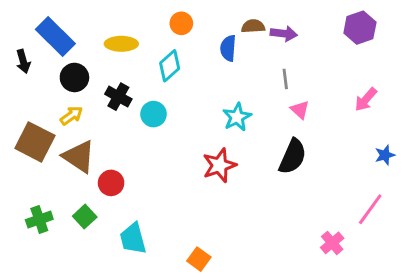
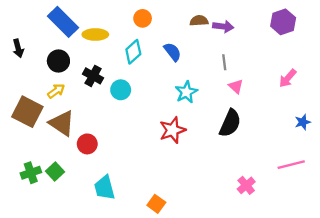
blue rectangle: (55, 37) -> (63, 22), moved
blue semicircle: (228, 48) -> (172, 52), moved, turned 138
pink line: (370, 209) -> (291, 165), turned 40
green square: (85, 217) -> (55, 172), moved
pink cross: (332, 243) -> (246, 185), moved

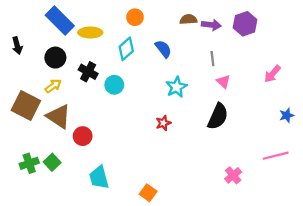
purple hexagon: (283, 22) -> (245, 24), moved
red star: (172, 130) -> (163, 123), size x0.6

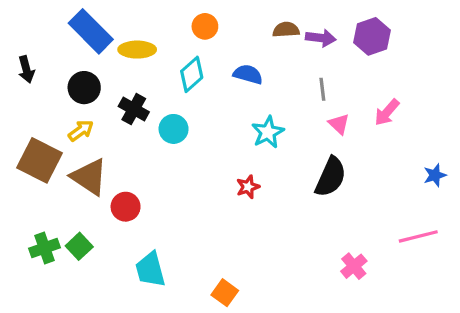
blue semicircle: (163, 49) -> (248, 74), turned -36
pink arrow: (272, 74) -> (387, 112), moved

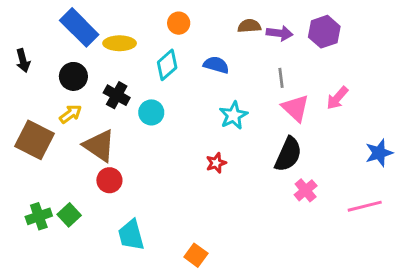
pink triangle: (339, 124) -> (295, 108), size x1.5
blue star: (435, 175) -> (379, 153), size x1.4
brown triangle: (89, 177) -> (99, 146), moved
pink cross: (354, 266) -> (306, 190), moved

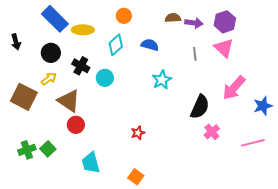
pink arrow: (337, 98) -> (234, 88), moved, size x1.5
pink triangle: (295, 108) -> (224, 48), moved
red star: (216, 163) -> (138, 133), moved

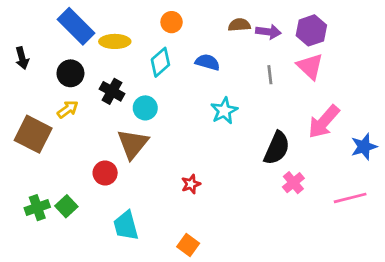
brown triangle: (69, 101) -> (133, 144), moved, turned 35

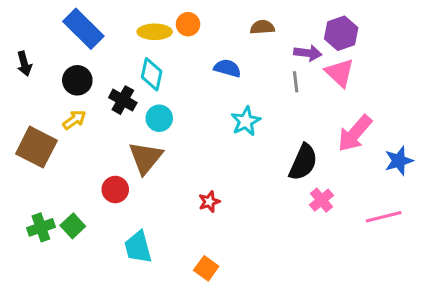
purple arrow: (268, 32) -> (308, 53), moved
yellow ellipse: (115, 41) -> (155, 32), moved
cyan diamond: (160, 62) -> (152, 74), moved, turned -36

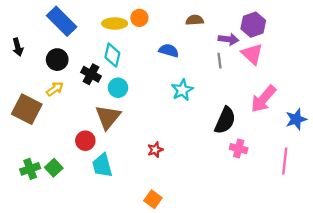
pink cross: (321, 200) -> (239, 149), turned -36
pink line: (384, 217) -> (285, 161), turned -70
cyan trapezoid: (138, 247) -> (102, 165), moved

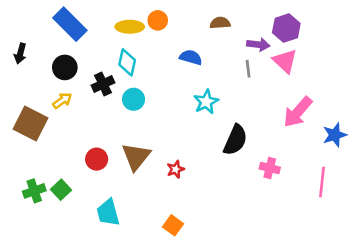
black arrow: (18, 47) -> (20, 53), turned 30
black cross: (91, 74) -> (103, 84), turned 36
brown triangle: (108, 117) -> (136, 157), moved
black semicircle: (225, 120) -> (235, 140), moved
cyan trapezoid: (102, 165) -> (108, 213), moved

